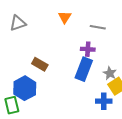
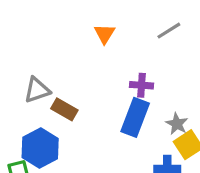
gray triangle: (18, 23) -> (37, 90), moved
gray line: (98, 27) -> (169, 31), moved, turned -42

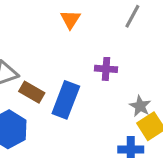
gray line: (169, 31) -> (132, 16), turned -30
blue rectangle: (135, 117) -> (66, 100), moved

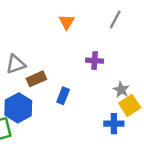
brown rectangle: (32, 92) -> (36, 79), turned -54
blue rectangle: (66, 100) -> (63, 96), moved, size x0.6

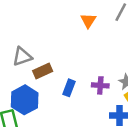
orange triangle: (67, 22) -> (88, 21), moved
purple cross: (95, 61) -> (100, 85), moved

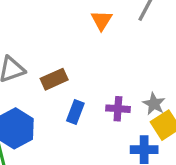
brown rectangle: (43, 71) -> (54, 79), moved

